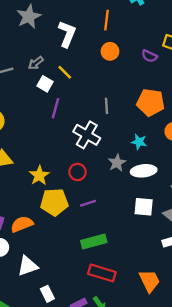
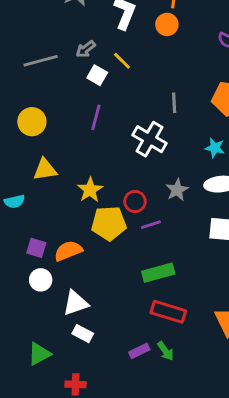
orange circle: (110, 51) -> (167, 24), moved
purple line: (55, 108) -> (96, 117), moved
gray star: (117, 163) -> (177, 190), moved
red circle: (78, 172) -> (135, 201), moved
white rectangle: (47, 294) -> (83, 334), moved, turned -35

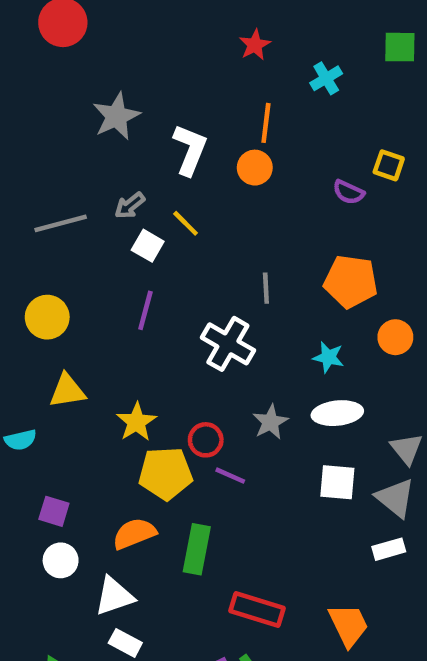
purple line: (151, 225) -> (230, 476), turned 42
orange semicircle: (68, 251) -> (134, 534), moved
green rectangle: (158, 273) -> (197, 549), moved, turned -64

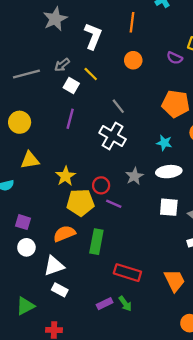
orange circle: (255, 168) -> (133, 60), moved
gray line: (266, 288) -> (118, 106), moved, turned -35

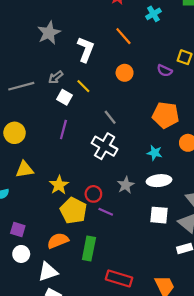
orange line: (132, 22) -> (123, 36), turned -48
yellow pentagon: (80, 203) -> (73, 211), turned 30

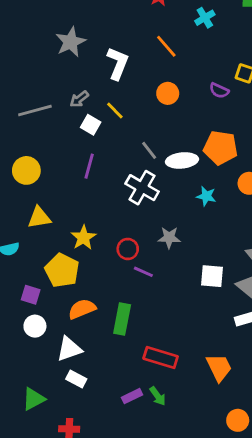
white ellipse: (159, 181) -> (182, 160), moved
gray star: (126, 185) -> (169, 238), turned 30
yellow pentagon: (73, 211) -> (62, 270), moved

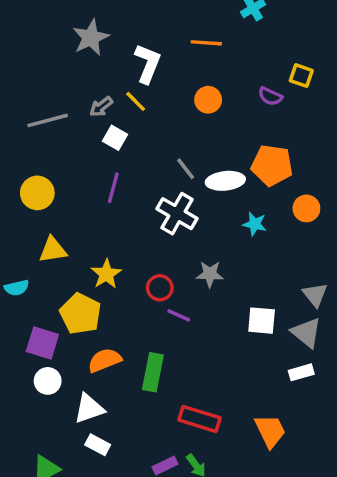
orange line: (166, 46) -> (206, 43), turned -45
yellow line: (115, 111) -> (136, 101), moved
purple square: (31, 295) -> (42, 343), size x1.4

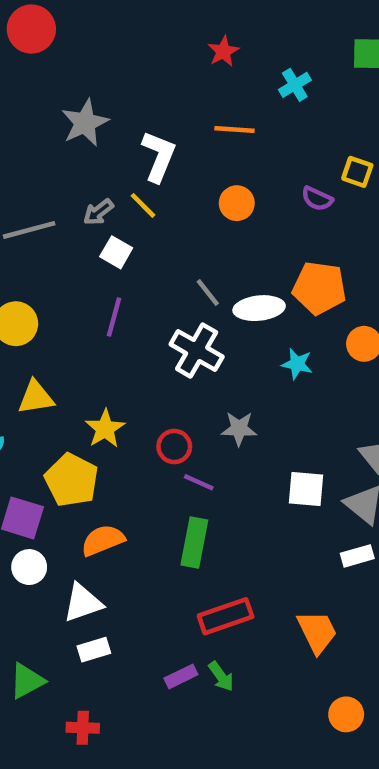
green rectangle: (153, 372) -> (194, 542), moved
red rectangle: (199, 419) -> (226, 616), turned -36
white rectangle: (98, 445) -> (94, 650), turned -45

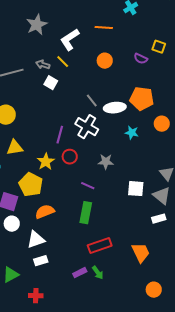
white L-shape: (159, 156) -> (70, 40), turned -145
gray arrow: (98, 212) -> (43, 65), turned 56
purple line: (114, 317) -> (60, 135), moved
red circle: (174, 446) -> (70, 157), moved

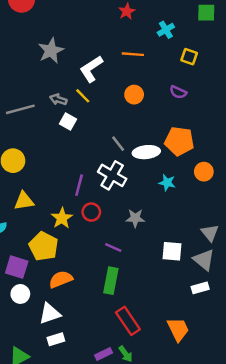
yellow square: (159, 47) -> (189, 57), moved
red rectangle: (100, 246) -> (128, 321), turned 75

